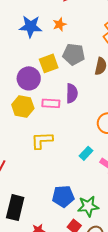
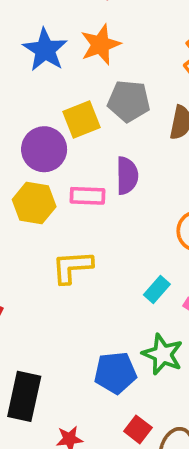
orange star: (60, 24) -> (100, 44), size x1.5
blue star: (31, 26) -> (45, 50), turned 30
green star: (88, 206) -> (163, 354), moved, turned 30

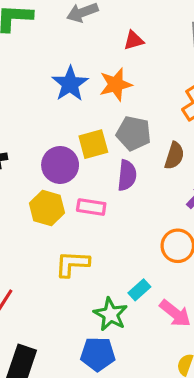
purple semicircle: (127, 176) -> (127, 175), moved
green star: (163, 354) -> (111, 314), moved

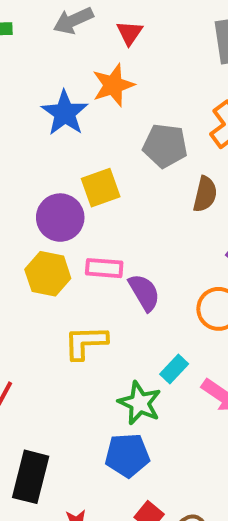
red triangle: (134, 40) -> (130, 33), moved, turned -35
orange star: (116, 85) -> (113, 85), moved
gray pentagon: (134, 133) -> (165, 146), moved
purple semicircle: (127, 175) -> (144, 292), moved, turned -32

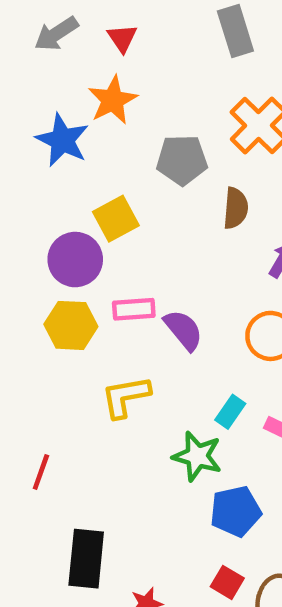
blue pentagon: (127, 455) -> (236, 511), moved

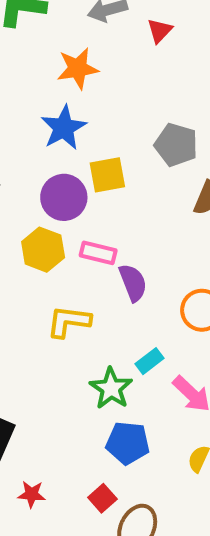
orange star: (113, 100) -> (78, 68), moved
blue star: (62, 140) -> (64, 128), moved

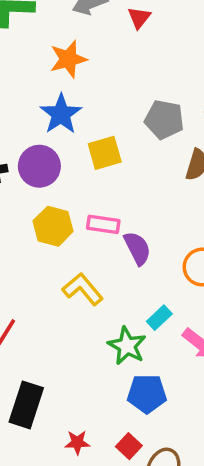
purple circle: (64, 197) -> (39, 166), moved
yellow L-shape: (69, 321) -> (83, 289), turned 48
red star: (32, 494) -> (77, 442), moved

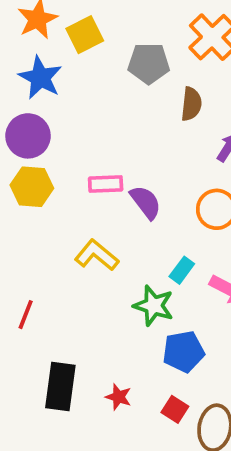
yellow square: (105, 153) -> (85, 35), moved
yellow hexagon: (53, 226) -> (32, 187), moved
red star: (77, 442) -> (118, 397), moved, turned 30

